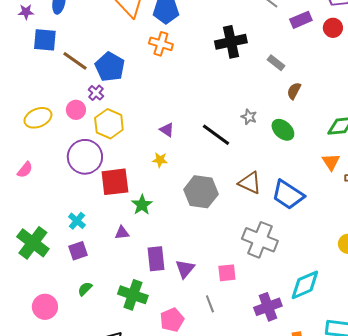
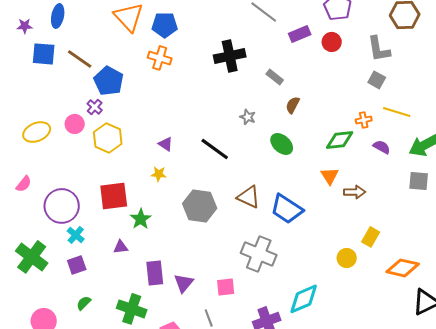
brown line: (75, 61) -> (80, 59), moved
gray star: (249, 117) -> (248, 117), moved
purple circle: (85, 157) -> (62, 206), moved

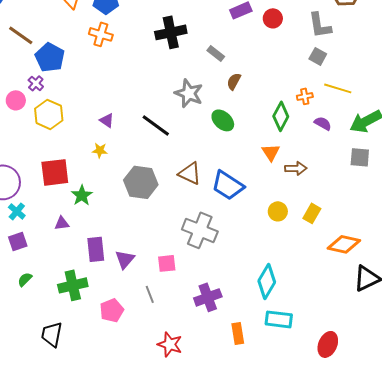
gray star: (248, 117) -> (189, 93), size x1.8
green diamond: (340, 140) -> (281, 116), turned -56
yellow circle: (347, 258) -> (278, 211), moved
cyan diamond: (304, 299) -> (267, 281), moved, turned -36
green cross: (132, 309) -> (73, 285), turned -32

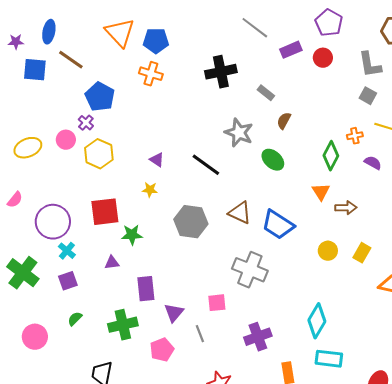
brown line: (21, 35) -> (71, 60), moved
green star: (82, 195) -> (132, 235), turned 30
purple triangle: (125, 259) -> (174, 313), moved

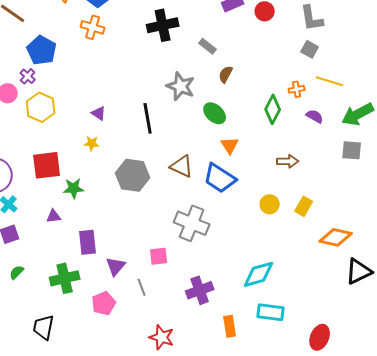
black line: (206, 165) -> (148, 118), turned 44
orange triangle: (321, 192) -> (230, 145), moved
cyan diamond: (317, 321) -> (259, 274), turned 44

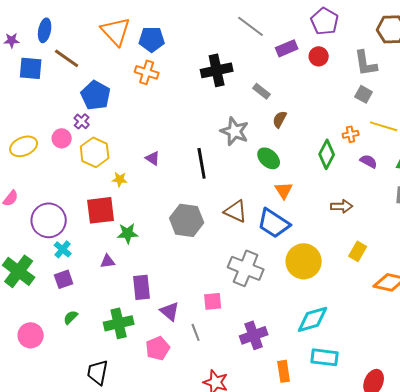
yellow star: (92, 143) -> (120, 179), moved
yellow circle: (270, 204) -> (304, 261), moved, size x1.8
purple triangle: (116, 266) -> (170, 311), turned -30

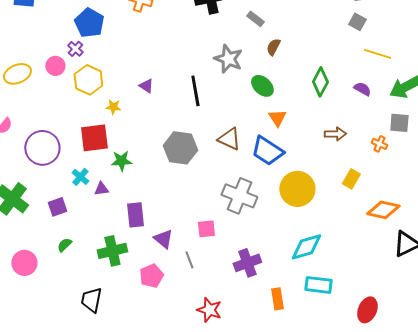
orange cross: (351, 134) -> (379, 144), moved, turned 35
cyan cross: (63, 249) -> (80, 177), moved

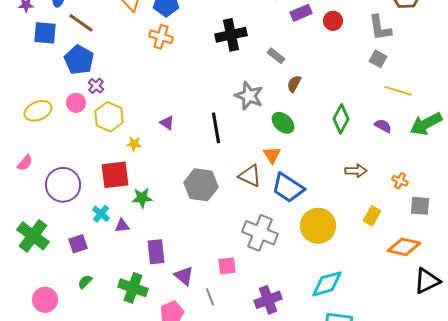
blue pentagon: (89, 23) -> (79, 60), moved
orange triangle: (277, 118) -> (272, 155), moved
gray square: (399, 123) -> (420, 206), moved
green cross: (112, 251) -> (133, 288), turned 32

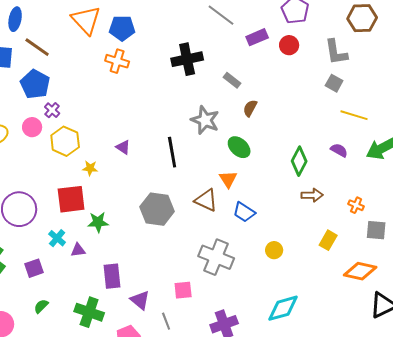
green diamond: (341, 119) -> (299, 161), moved
blue trapezoid: (288, 188) -> (244, 212), size x0.7
yellow circle: (318, 226) -> (274, 250), size x0.5

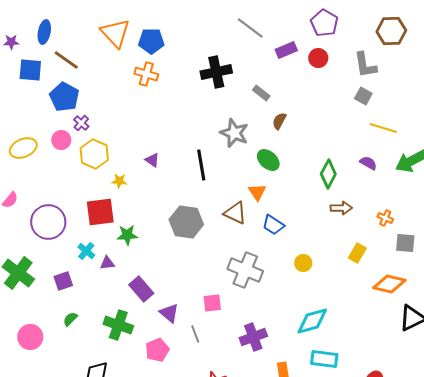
purple rectangle: (112, 276) -> (141, 289), turned -35

